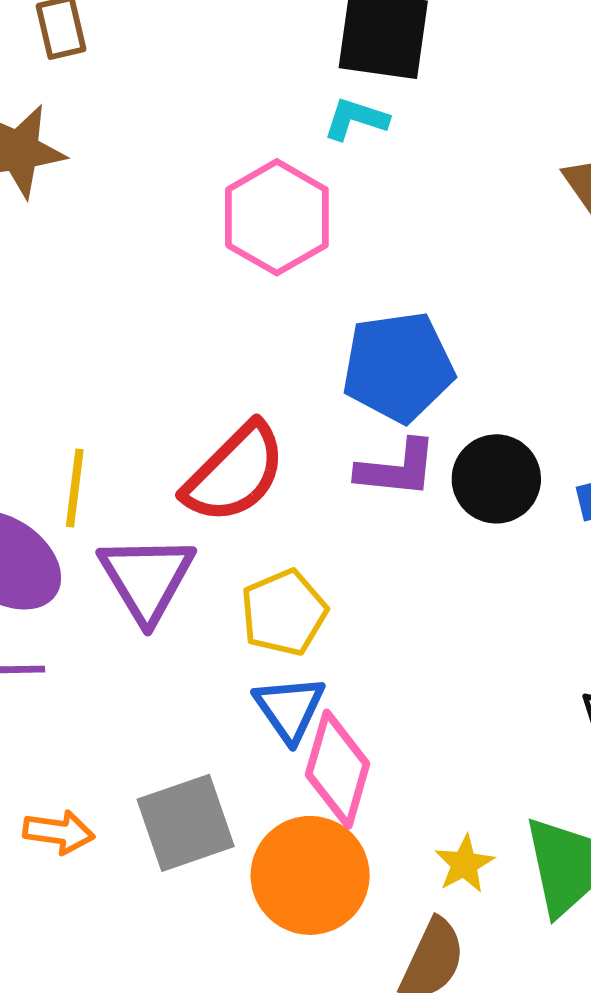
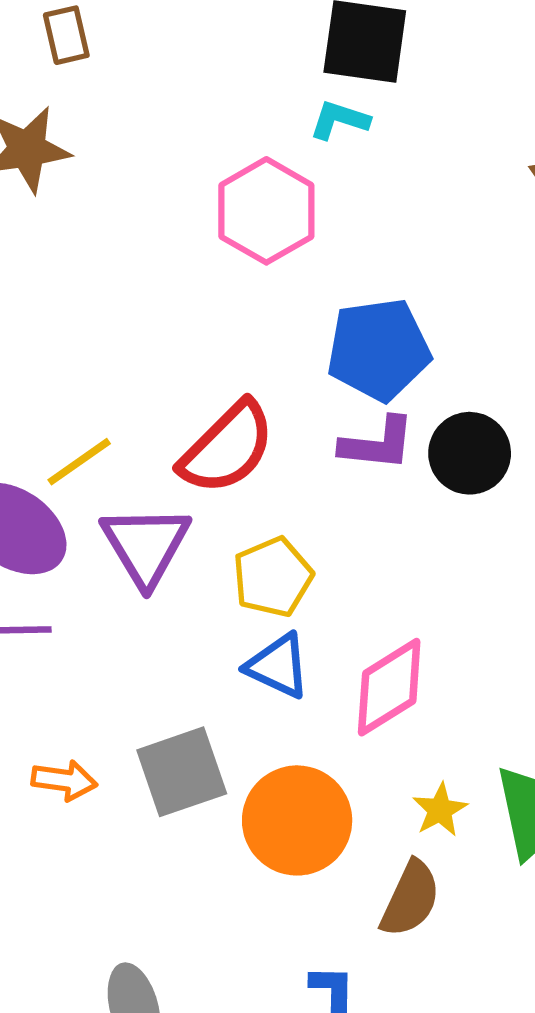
yellow line: (75, 488) -> (79, 462), turned 48
blue triangle: (290, 709) -> (278, 666), turned -30
pink diamond: (338, 769) -> (389, 687), moved, turned 42

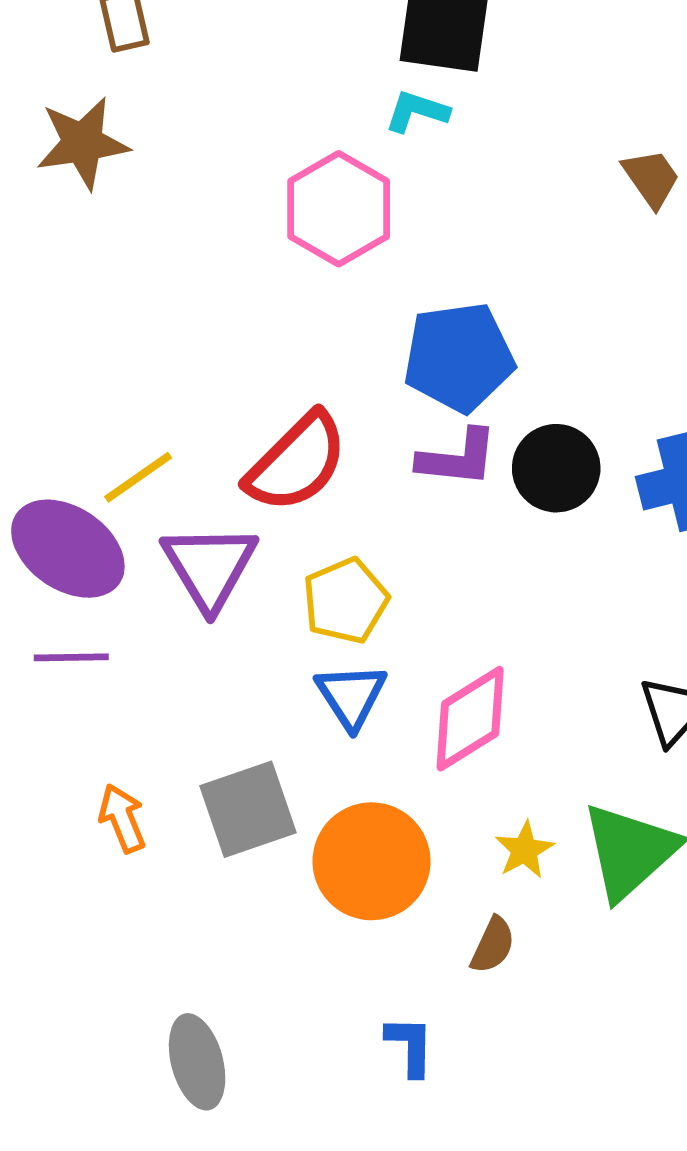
blue triangle: (278, 666) -> (351, 696), turned 32
orange arrow: (64, 780) -> (122, 818), turned -120
brown semicircle: (410, 899) -> (493, 945), size x0.7

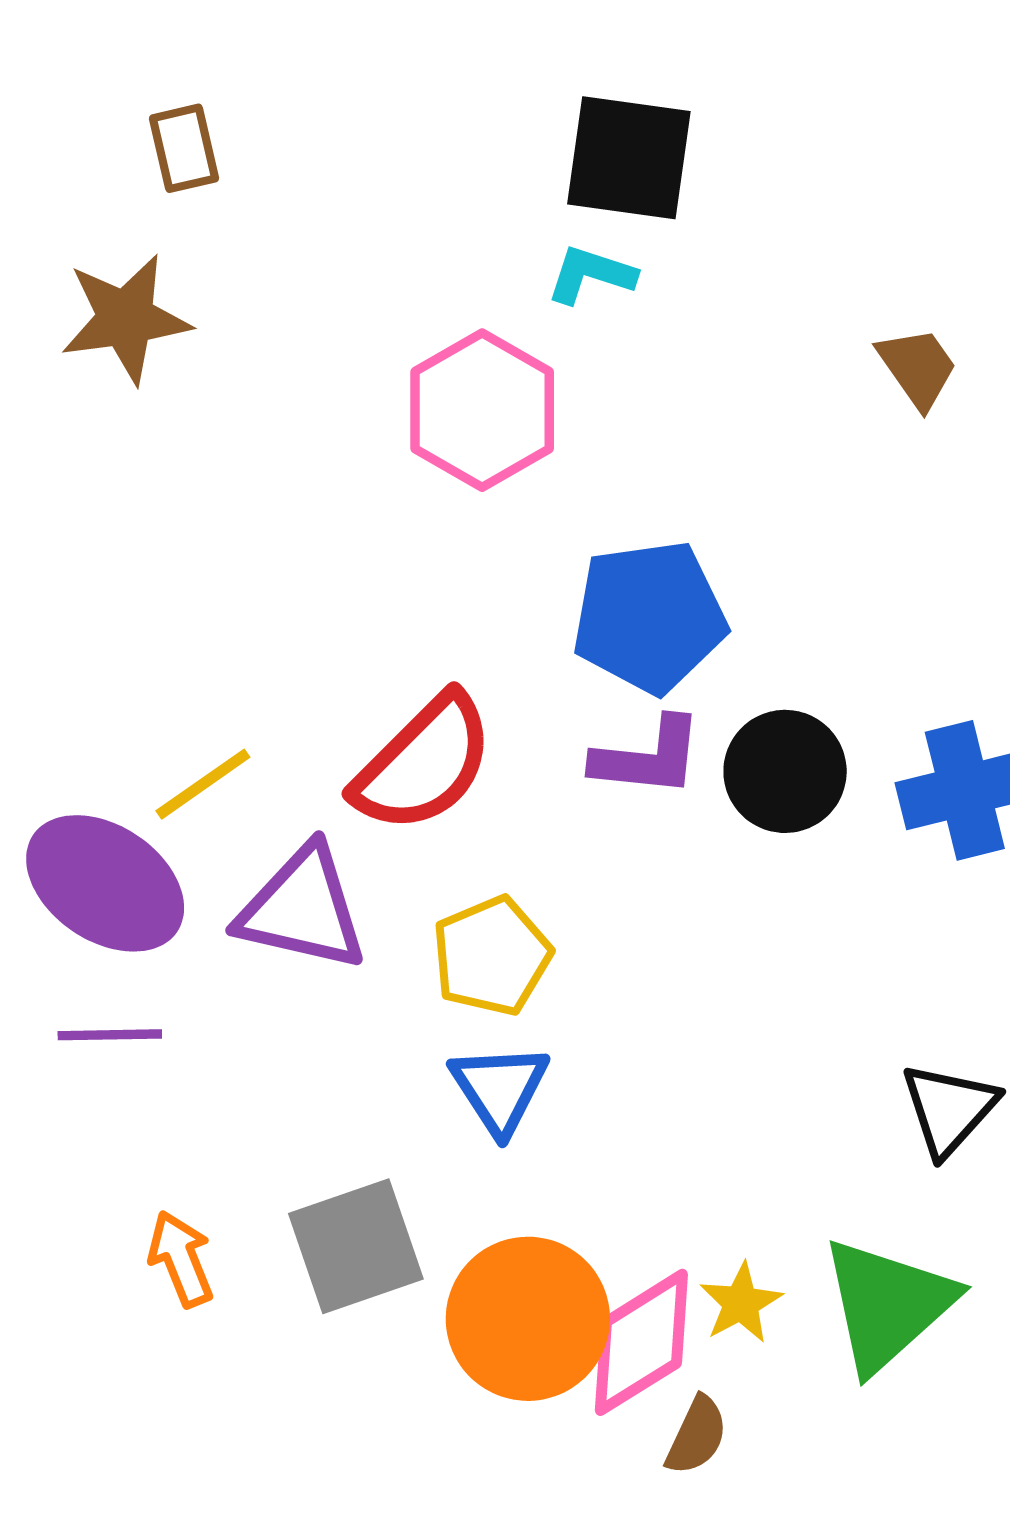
purple triangle: (210, 567) -> (302, 909), turned -46
pink diamond: (470, 719) -> (641, 1342), moved

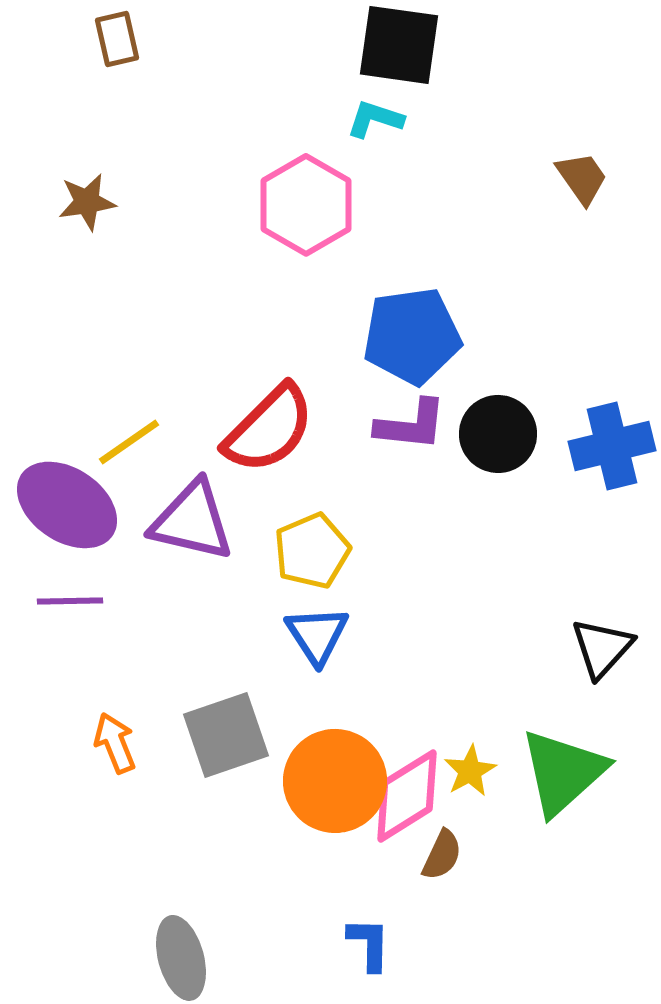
brown star: (126, 319) -> (87, 202), moved, size x0.7

